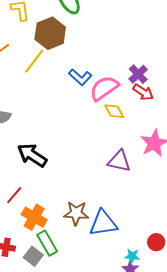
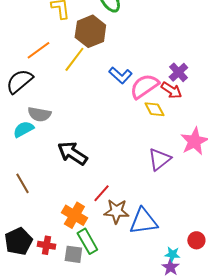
red arrow: (143, 92) -> (171, 90), moved
purple triangle: (119, 161) -> (159, 159), turned -50
red line: (14, 195) -> (101, 193), moved
gray square: (33, 256) -> (73, 254), turned -30

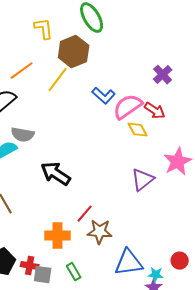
purple cross: (178, 72) -> (163, 75), moved
orange cross: (74, 215) -> (58, 236), turned -30
blue triangle: (143, 221) -> (129, 263), moved
green rectangle: (87, 241) -> (74, 272), moved, size x0.7
gray square: (73, 254) -> (43, 275), moved

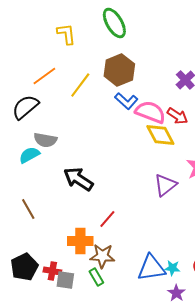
brown hexagon: (74, 52) -> (119, 70), moved
pink semicircle: (128, 107) -> (150, 112), turned 56
yellow diamond: (138, 130) -> (160, 135), size x1.4
brown star: (100, 232) -> (102, 256), moved
cyan star: (156, 275) -> (172, 268), moved

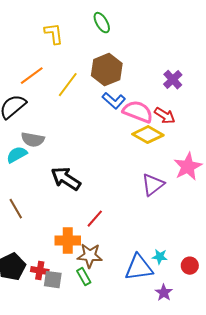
green ellipse: (114, 23) -> (102, 23), size x0.7
yellow diamond: (160, 135) -> (148, 135), turned -32
cyan star: (172, 268) -> (160, 257), moved

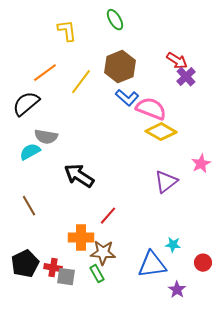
red arrow: (165, 116) -> (177, 61), moved
pink star: (188, 167) -> (201, 164), size x0.7
cyan star: (160, 257) -> (173, 245), moved

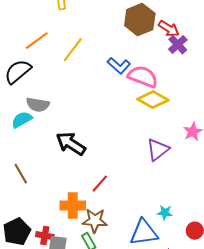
brown hexagon: (120, 67) -> (140, 20), moved

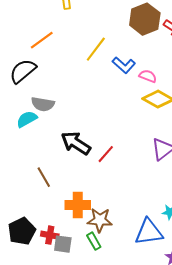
yellow line: (73, 50) -> (96, 49), moved
pink semicircle: (143, 77) -> (148, 76), size x0.6
brown line: (21, 174) -> (44, 177), moved
red line: (100, 184) -> (106, 154), moved

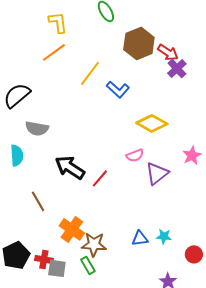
orange line: (42, 40) -> (54, 52), moved
pink semicircle: (148, 76) -> (135, 155), moved, turned 138
cyan semicircle: (27, 119) -> (17, 155), moved, turned 115
orange cross: (78, 205) -> (72, 229), turned 35
blue triangle: (149, 232) -> (140, 238), moved, size x0.6

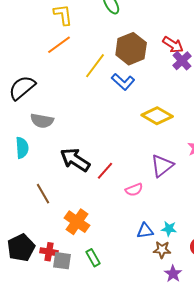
brown hexagon: (139, 43) -> (131, 49), moved
pink semicircle: (135, 155) -> (134, 190), moved
brown star: (94, 244) -> (162, 250), moved, size x0.7

